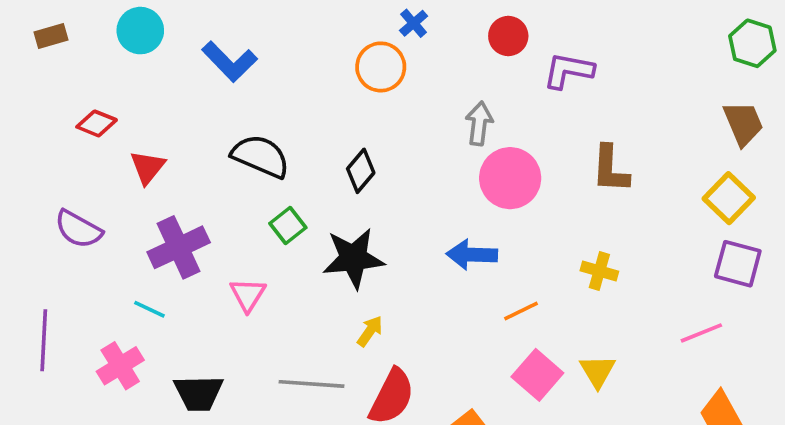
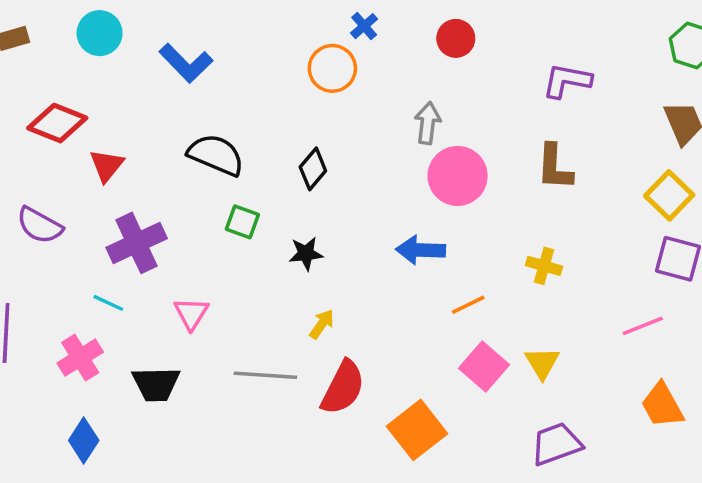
purple L-shape: (568, 71) -> (567, 81), moved
red diamond: (97, 123) -> (57, 123), size x1.5
green square: (288, 225) -> (242, 222), turned -32
black star: (353, 258) -> (306, 254), size x0.6
pink triangle: (248, 295) -> (191, 314), moved

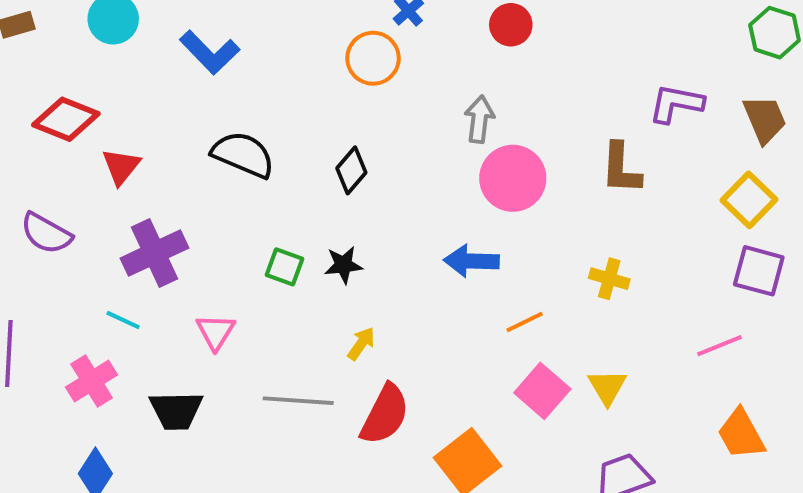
purple L-shape: (567, 81) -> (676, 103), moved
green square: (242, 222) -> (284, 267), moved

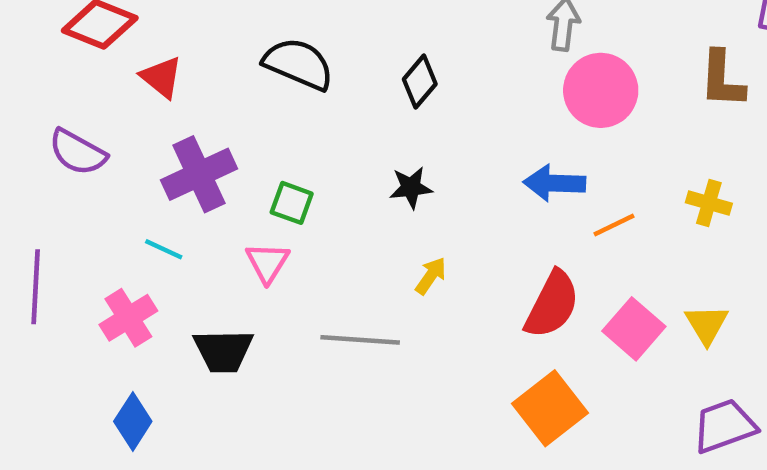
red triangle: (121, 166) -> (161, 77), turned -30
green square: (284, 267) -> (292, 203), moved
orange line: (525, 322) -> (614, 225), moved
red semicircle: (385, 414) -> (552, 305), moved

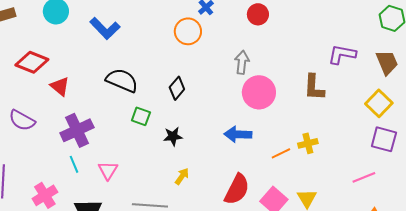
green square: (292, 203) -> (141, 116), moved
yellow cross: (709, 203) -> (308, 143), turned -30
orange line: (614, 225) -> (281, 153), moved
cyan line: (164, 249) -> (74, 164), moved, turned 42

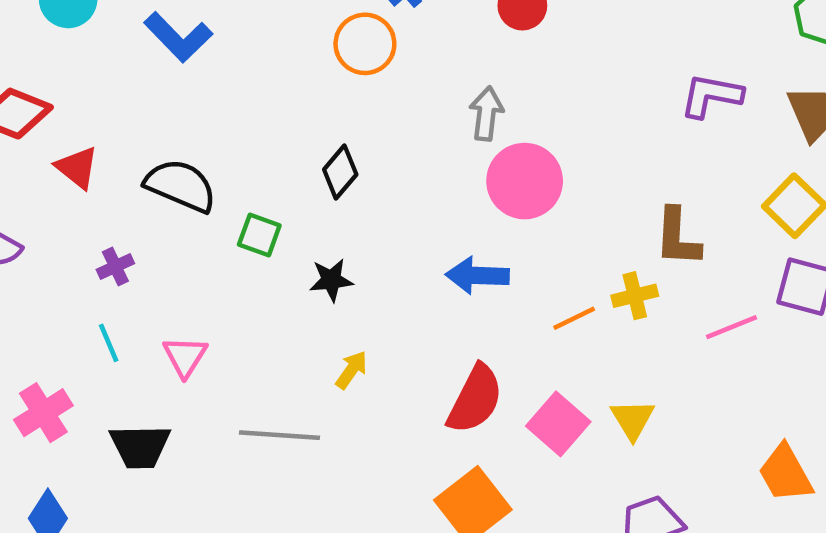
black semicircle: (122, 80) -> (181, 186), moved
brown L-shape: (314, 87) -> (678, 237), moved
purple cross: (77, 130) -> (115, 266), size x0.5
pink line: (364, 177) -> (731, 327), moved

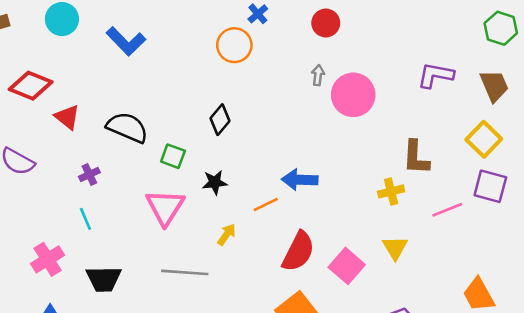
gray arrow: (486, 114) -> (318, 75), moved, size x0.7
pink circle: (525, 181) -> (353, 95), moved
orange line: (574, 318) -> (266, 205), moved
pink triangle: (185, 356) -> (165, 207), moved, size x1.5
yellow triangle: (633, 419) -> (395, 248), moved

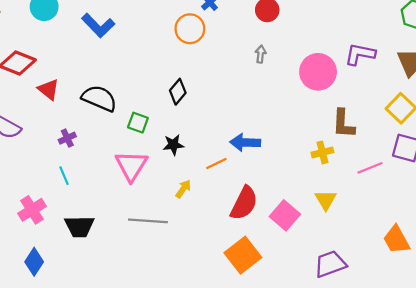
pink circle: (353, 95) -> (318, 72), moved

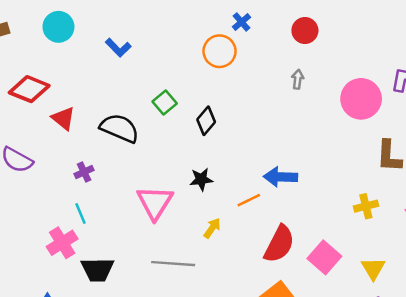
blue L-shape: (98, 25) -> (118, 48), size x0.7
green square: (138, 123) -> (165, 102), moved, turned 30
yellow cross: (322, 152) -> (366, 206), moved
yellow triangle: (326, 200) -> (373, 268), moved
pink cross: (32, 210) -> (62, 243), moved

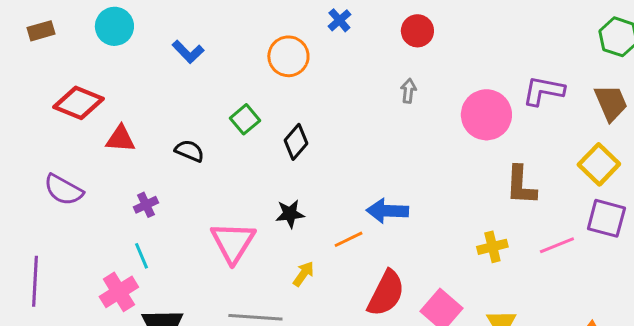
orange circle: (220, 51) -> (288, 56), moved
red triangle: (63, 118) -> (120, 139), turned -35
black semicircle: (119, 128) -> (189, 151), size x0.6

